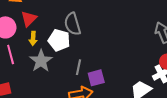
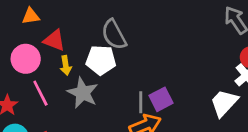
red triangle: (29, 19) -> (54, 40), turned -42
gray line: (78, 67) -> (141, 102), moved

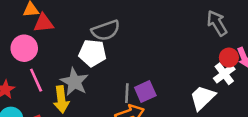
gray semicircle: (114, 35) -> (106, 30), turned -84
red triangle: (54, 40) -> (44, 23), moved, turned -30
yellow arrow: (66, 65) -> (61, 99), moved, size x1.5

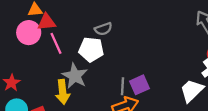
gray semicircle: (106, 30) -> (103, 29), size x0.7
pink circle: (24, 48) -> (29, 33), moved
pink line: (36, 80) -> (56, 43), moved

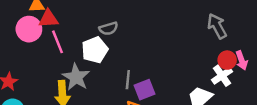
white pentagon: (91, 49) -> (95, 50), turned -30
gray line: (123, 86) -> (128, 80), moved

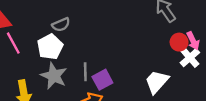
white cross: (222, 76) -> (190, 58), moved
gray star: (76, 77) -> (54, 76), moved

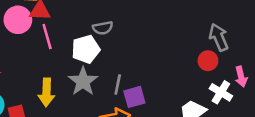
red circle: (179, 42) -> (208, 61), moved
white cross: (190, 58) -> (221, 92), moved, turned -30

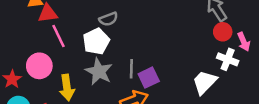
pink circle: (18, 20) -> (39, 66), moved
red circle: (208, 61) -> (223, 32), moved

